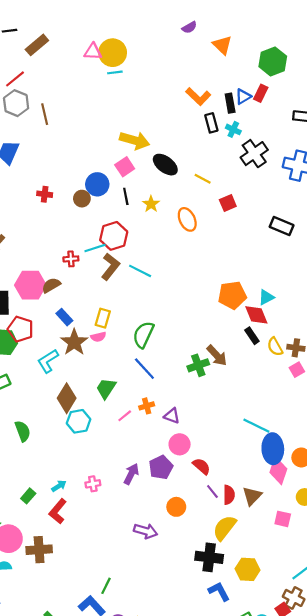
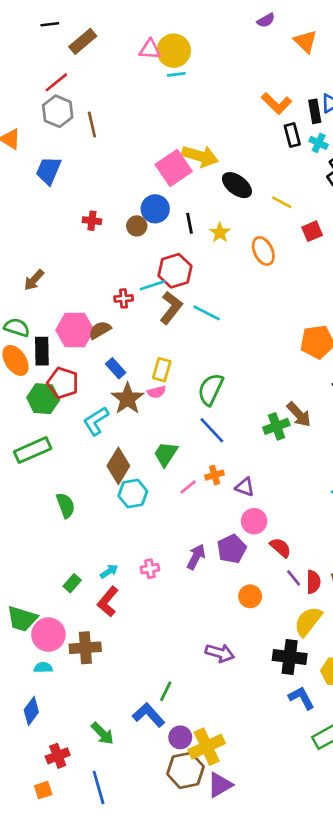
pink square: (125, 167) -> (174, 168), moved, size x1.5
purple arrow: (146, 531) -> (220, 653), moved

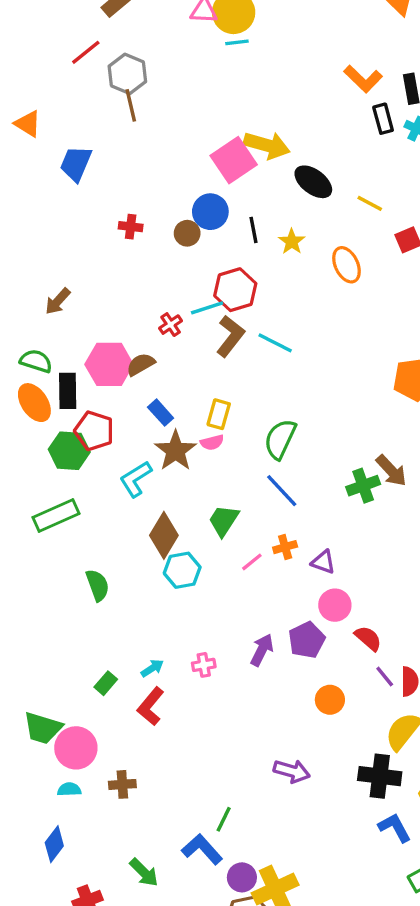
gray hexagon: (58, 111) -> (127, 74), moved
red cross: (124, 298) -> (171, 325), turned -30
brown cross: (85, 648) -> (122, 784), moved, size x0.7

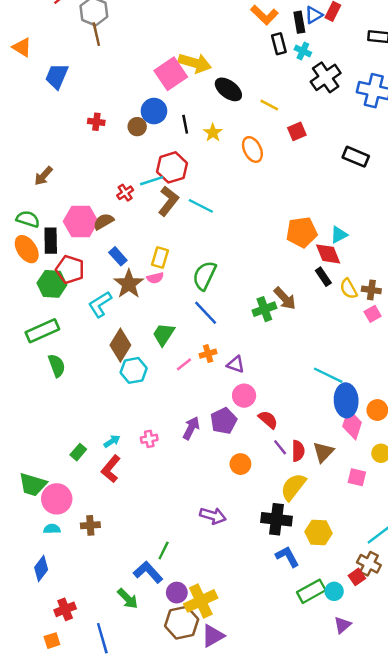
green semicircle: (97, 585) -> (57, 366), moved
green arrow: (144, 872) -> (128, 599), moved

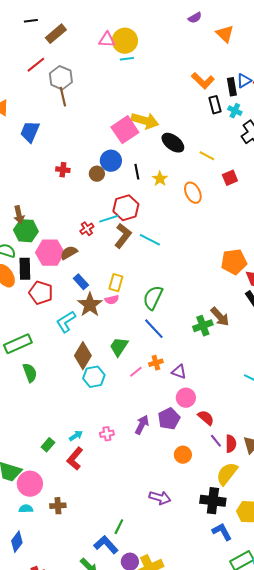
brown arrow: (44, 176) -> (19, 215), turned -54
green hexagon: (52, 284) -> (26, 231), moved

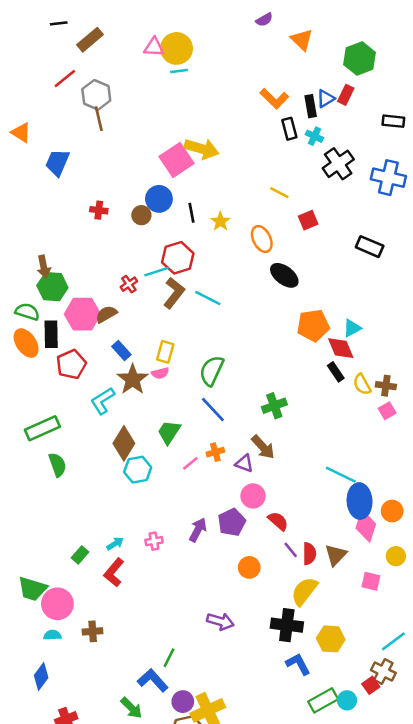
black ellipse: (173, 143) -> (284, 275), moved
red pentagon: (41, 293) -> (71, 364), turned 30
brown arrow: (220, 317) -> (263, 447), moved

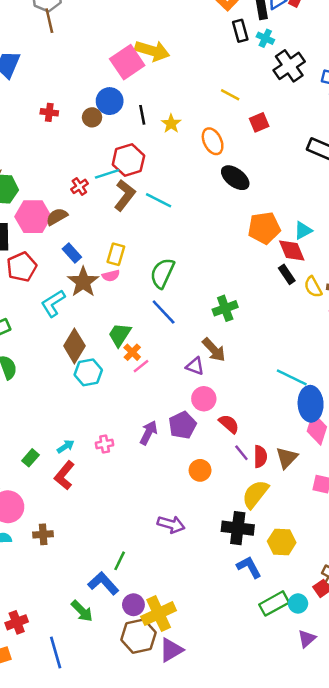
orange cross: (215, 452) -> (132, 352), moved, turned -30

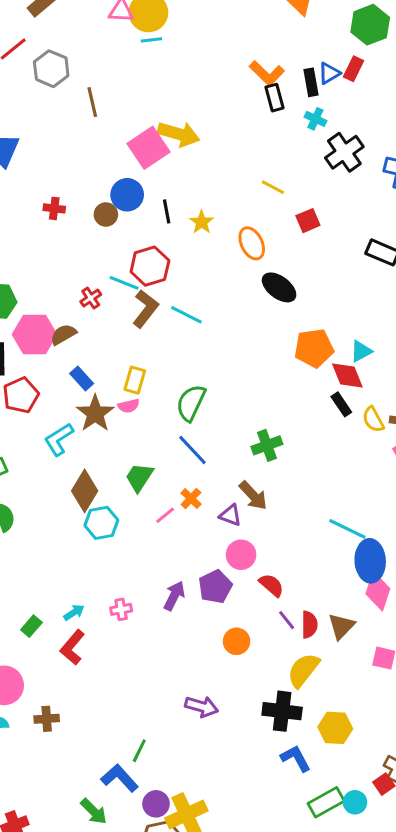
brown line: (49, 21) -> (92, 102), moved
black rectangle: (240, 31) -> (274, 98), moved
cyan line: (107, 174) -> (124, 283), turned 40
orange cross: (132, 352) -> (191, 499), moved

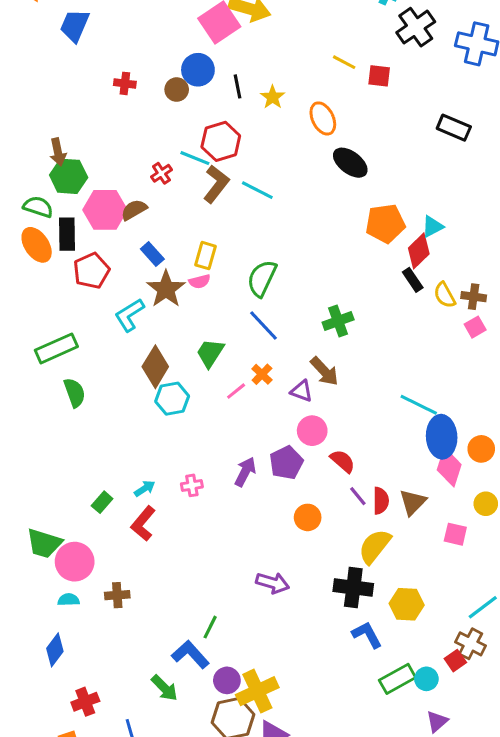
red square: (308, 221) -> (379, 76), moved, turned 30
red diamond: (347, 376) -> (419, 251), turned 68

